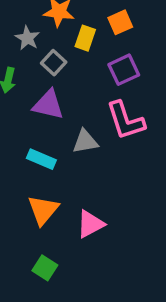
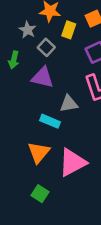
cyan rectangle: (41, 159) -> (50, 121), moved
pink triangle: (90, 224) -> (73, 162), size x1.4

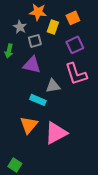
gray square: (46, 47) -> (35, 41), turned 32
green square: (40, 194) -> (15, 165), moved

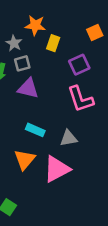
orange square: (73, 18) -> (95, 33), moved
gray square: (35, 41) -> (22, 63), moved
gray triangle: (53, 86) -> (69, 138), moved

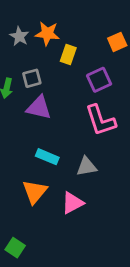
gray star: (14, 43) -> (19, 36), moved
pink triangle: (57, 169) -> (72, 203), size x0.7

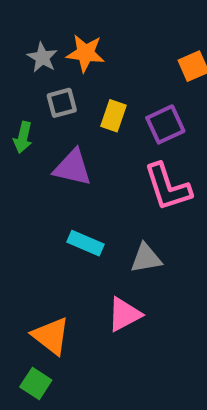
yellow rectangle: (68, 55) -> (114, 116), moved
gray square: (32, 78) -> (62, 103), moved
orange triangle: (35, 192) -> (51, 336), moved, turned -32

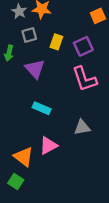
purple triangle: (73, 168) -> (35, 69), turned 35
gray triangle: (146, 258) -> (82, 127), moved
pink triangle: (124, 314) -> (48, 145), moved

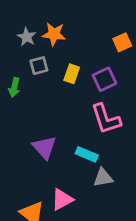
purple triangle: (35, 69) -> (44, 148), moved
cyan rectangle: (42, 108) -> (87, 154), moved

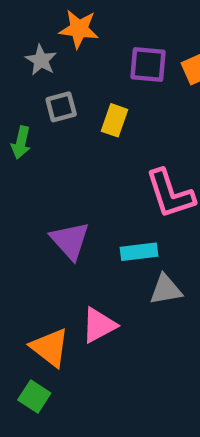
orange star: (54, 34) -> (79, 29), moved
purple square: (104, 79) -> (148, 65), moved, turned 30
cyan rectangle: (87, 154) -> (139, 252), turned -30

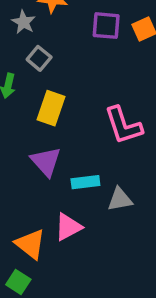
gray square: (61, 107) -> (39, 58), turned -35
yellow rectangle: (114, 120) -> (51, 108), moved, size x1.4
cyan rectangle: (139, 252) -> (85, 182), moved

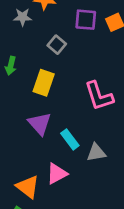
gray star: (24, 22) -> (23, 17), turned -30
gray square: (39, 58) -> (57, 45), moved
cyan rectangle: (85, 182) -> (70, 139), turned 60

